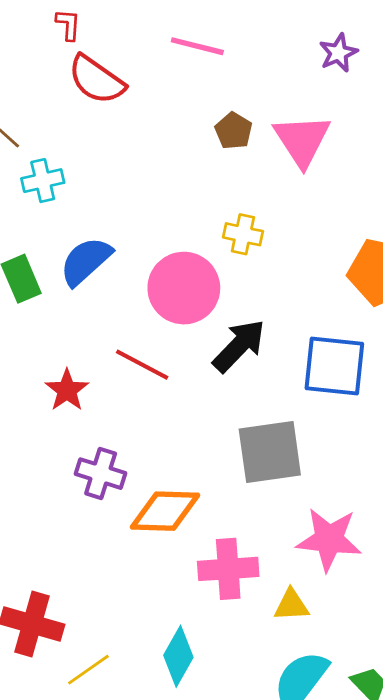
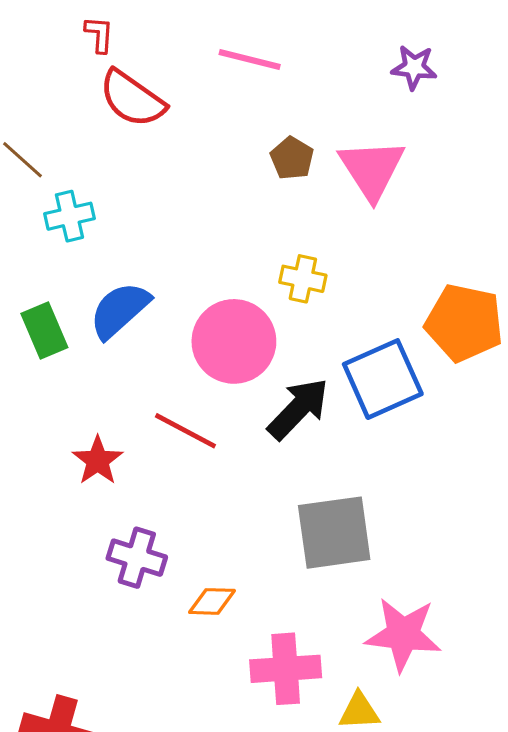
purple star: (338, 53) -> (414, 67), turned 30
blue square: (334, 366) -> (383, 379), moved, turned -30
orange diamond: (165, 511) -> (212, 601), size x0.6

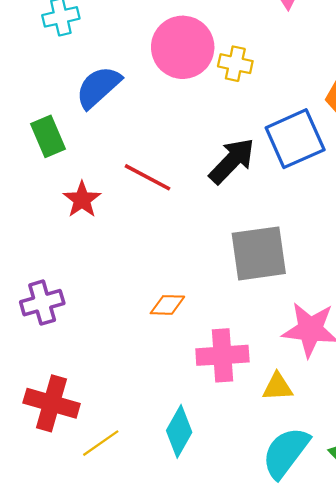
green rectangle: (44, 330) -> (48, 136), moved
pink circle: (234, 341) -> (183, 47), moved
purple cross: (137, 558) -> (42, 303), moved, turned -33

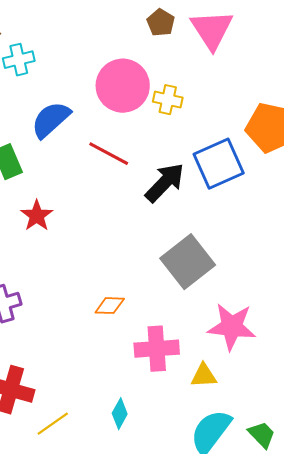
red line: (148, 177) -> (109, 154), moved
gray square: (259, 253) -> (188, 262), turned -30
cyan diamond: (179, 431) -> (120, 414), size x0.7

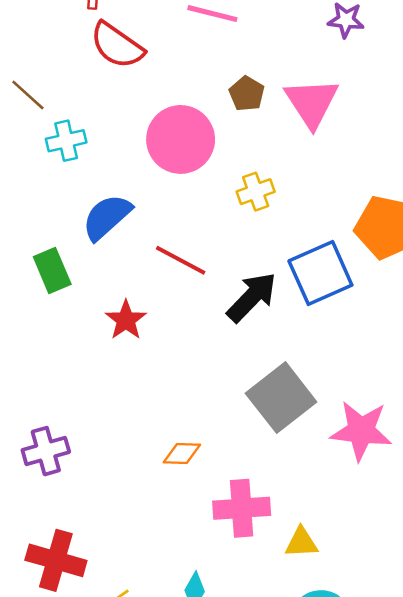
pink circle: (123, 86) -> (181, 139), moved
yellow cross: (168, 100) -> (256, 192), turned -32
red star: (37, 216) -> (126, 320), moved
pink star: (232, 327) -> (361, 431), moved

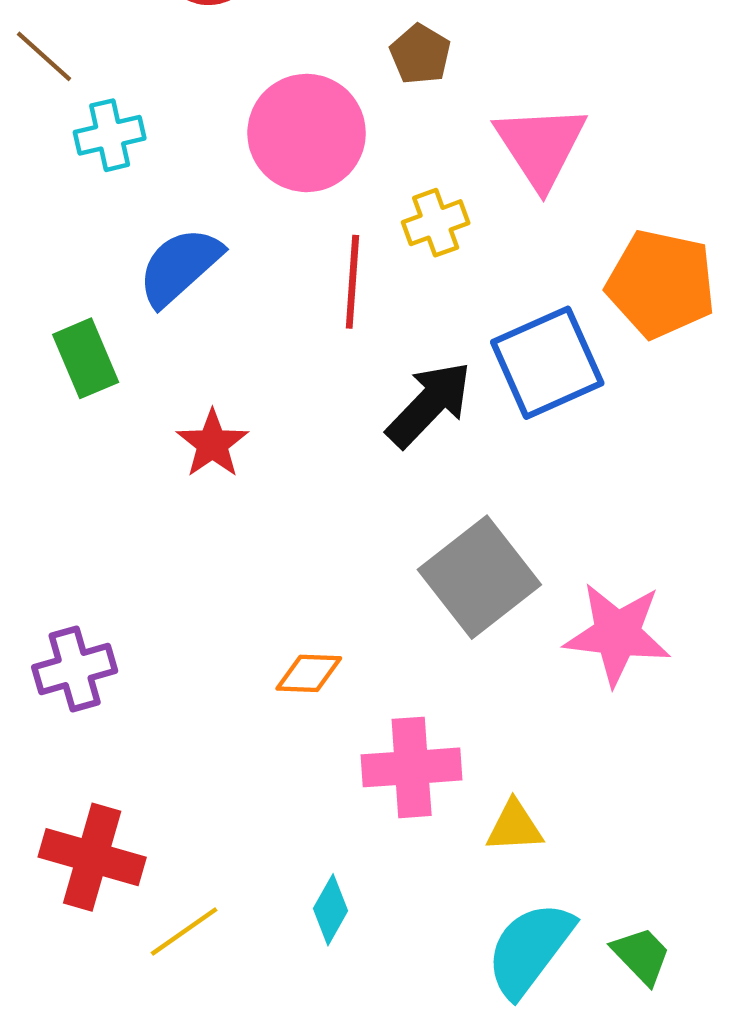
pink triangle: (312, 103) -> (541, 146), moved
red line: (181, 260) -> (352, 282), moved, turned 66

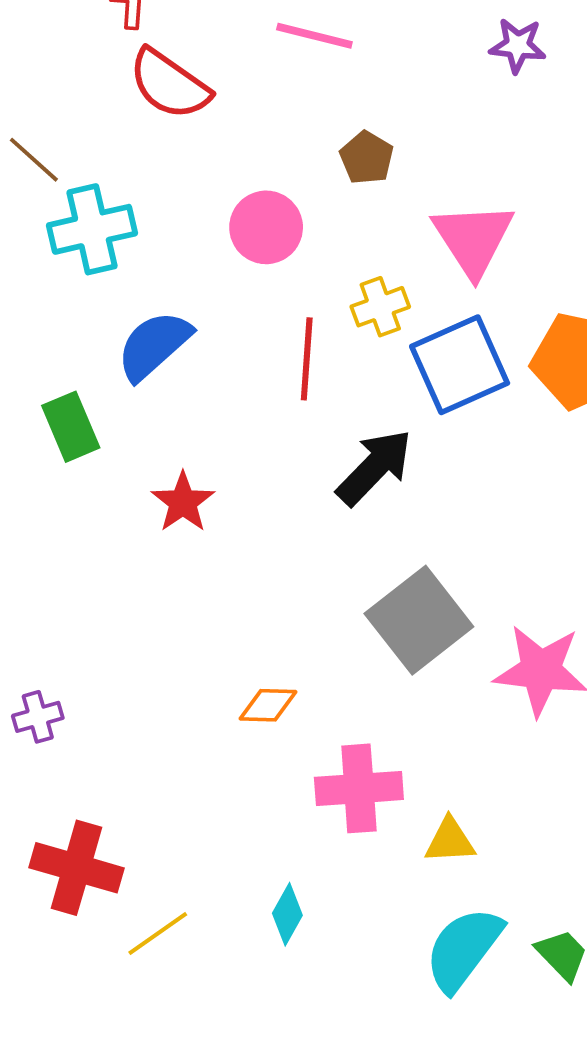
pink circle: (307, 133) -> (266, 227), size x0.7
cyan cross: (110, 135) -> (92, 229), size x1.4
blue square: (547, 363) -> (460, 365), moved
purple cross: (75, 669) -> (38, 717), moved, size x0.7

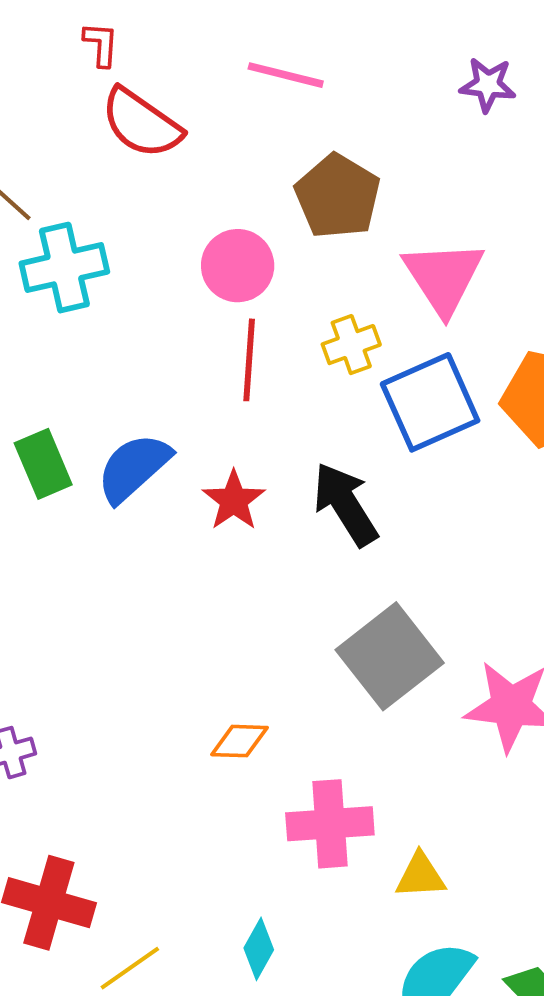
brown pentagon: (367, 158) -> (338, 196), size x1.6
blue semicircle: (154, 345) -> (134, 468), moved
red line: (307, 359) -> (249, 360), moved
black arrow: (374, 467) -> (345, 504), turned -76
red star: (183, 502) -> (234, 500), moved

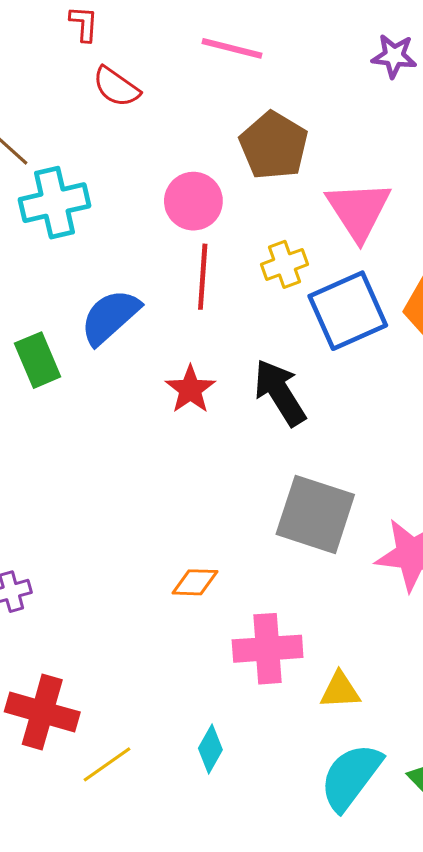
red semicircle: (141, 123) -> (116, 87), size x0.7
blue semicircle: (134, 468) -> (110, 317), moved
gray square: (390, 656) -> (315, 514), turned -34

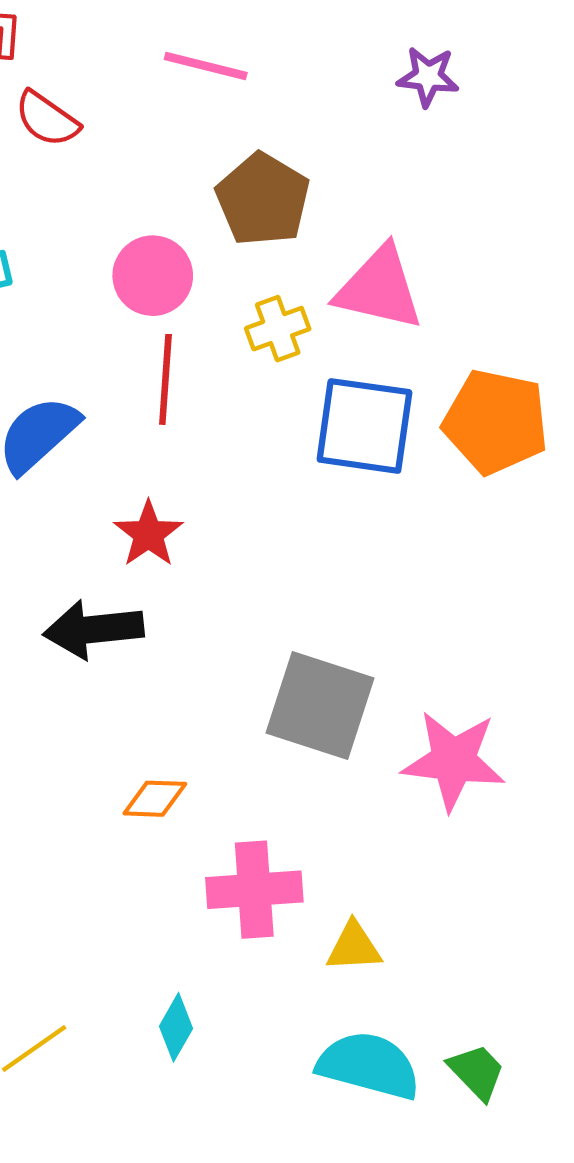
pink triangle: (359, 210) -> (379, 288), turned -44
yellow cross: (284, 264) -> (278, 329), moved
blue square: (348, 311) -> (364, 426), turned 32
black arrow: (280, 392) -> (93, 629), moved, turned -64
cyan semicircle: (351, 777) -> (369, 1065), turned 68

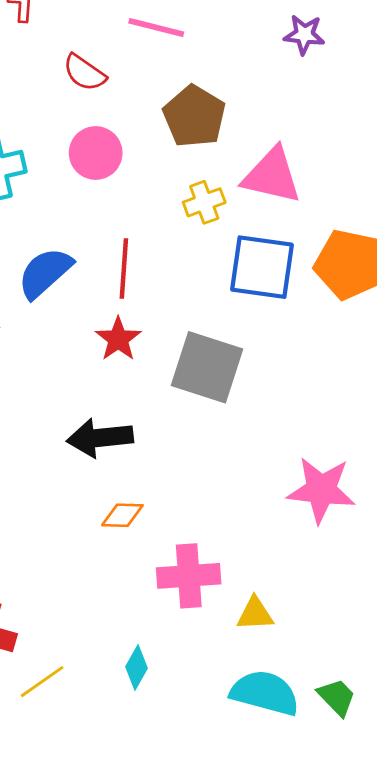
red semicircle: (47, 119) -> (84, 73), moved
pink circle: (153, 276) -> (96, 153), moved
red line: (165, 379) -> (124, 269), moved
black arrow: (93, 629) -> (100, 438), moved
gray square: (320, 705) -> (207, 367), moved

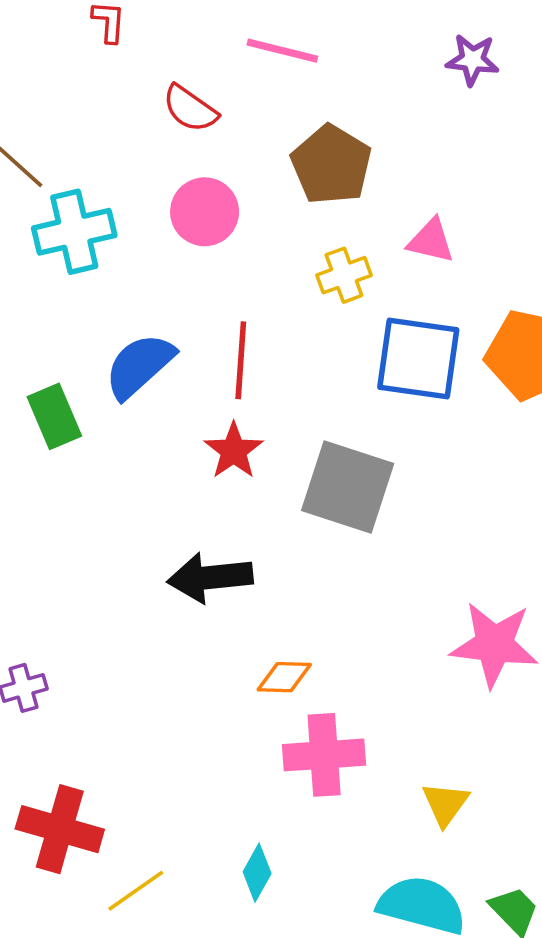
pink triangle: (272, 176) -> (431, 241), size x0.6
orange diamond: (122, 515) -> (284, 677), moved
yellow triangle: (255, 614) -> (445, 804), moved, turned -51

